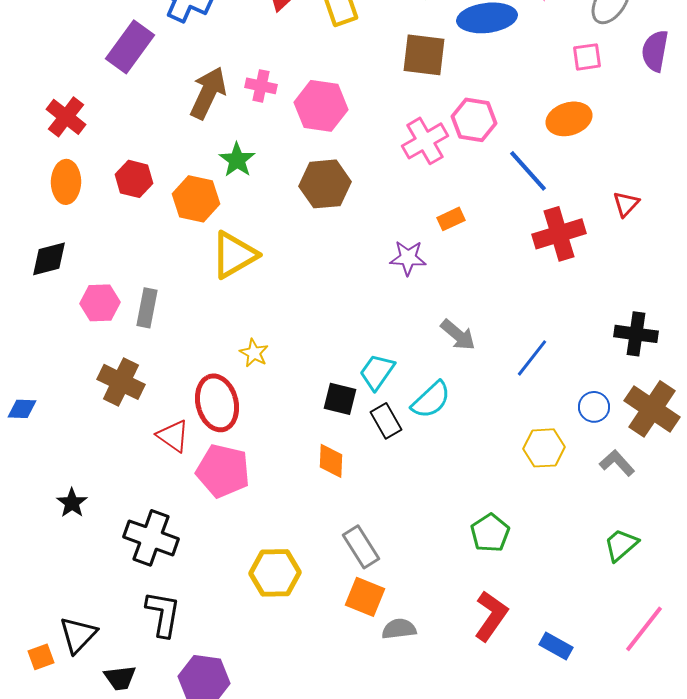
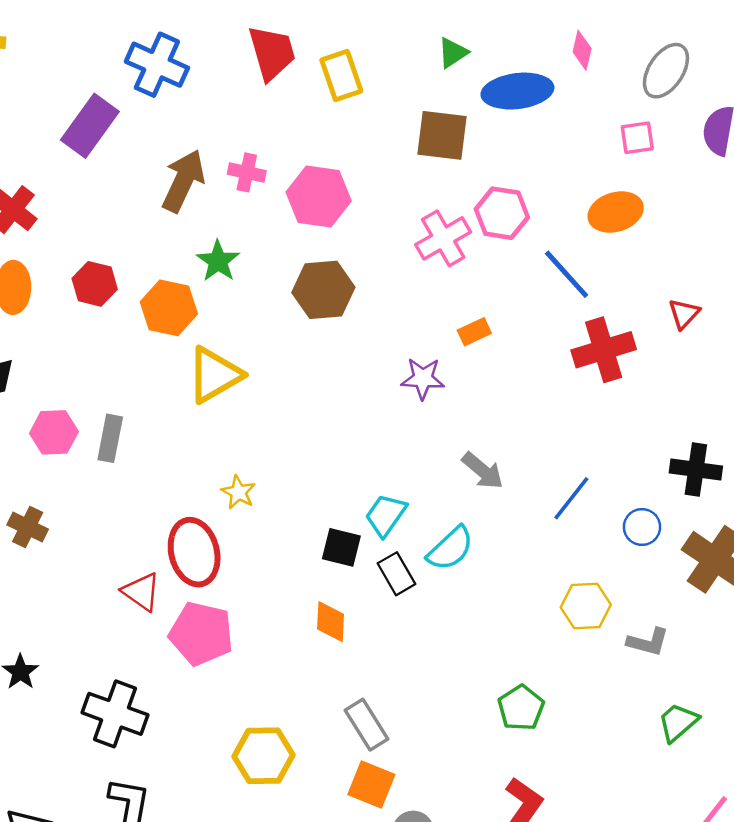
brown cross: (121, 382) -> (28, 527), moved, size x0.7
blue circle: (594, 407) -> (642, 527), moved
gray L-shape: (617, 463) -> (648, 642), moved, turned 147

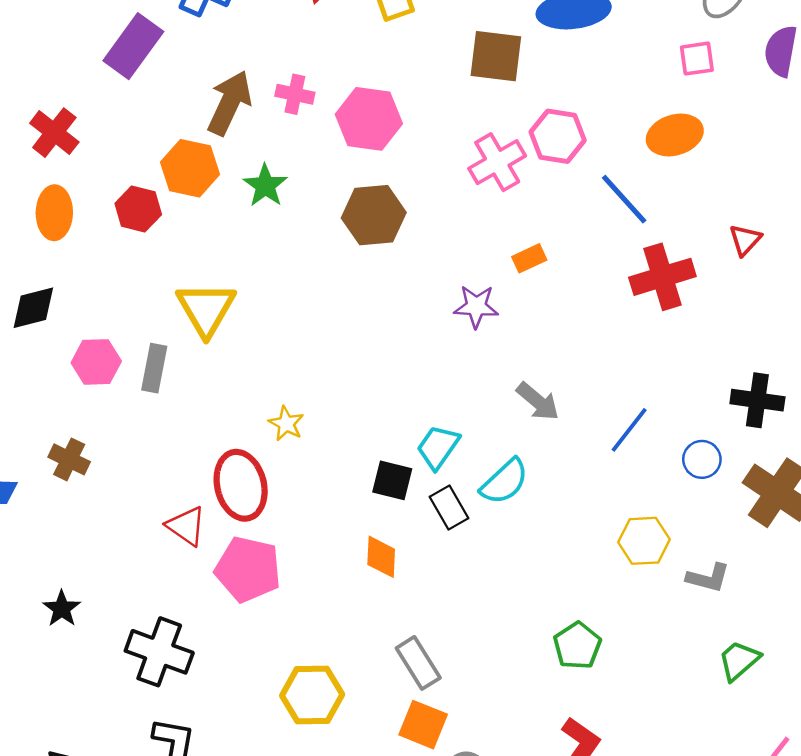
orange hexagon: (169, 308) -> (190, 168), moved
yellow triangle: (214, 375) -> (206, 309), moved, turned -30

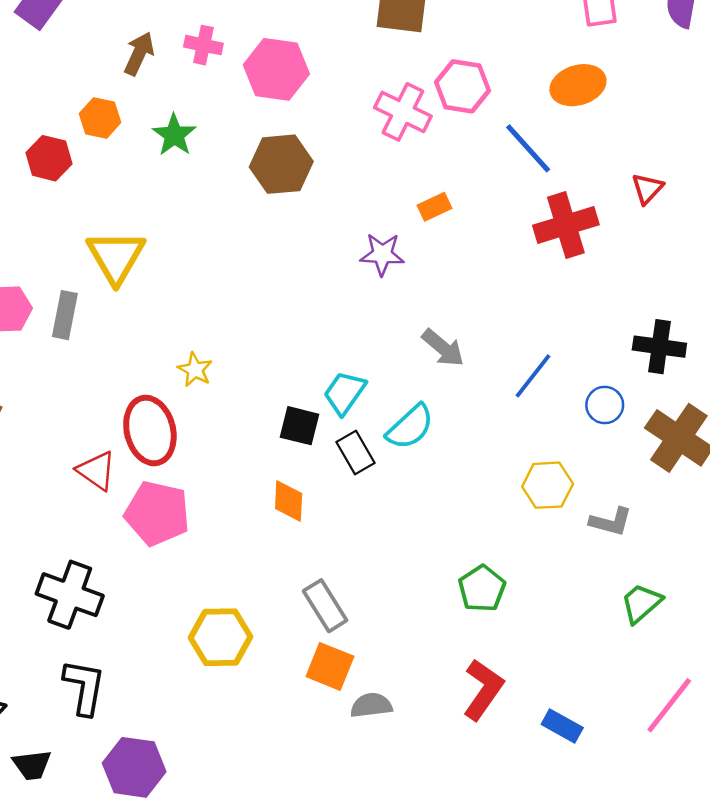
brown arrow: (229, 103) -> (139, 54), size x0.7
pink cross: (497, 162) -> (403, 112), turned -34
orange hexagon: (190, 168) -> (100, 118), size x0.7

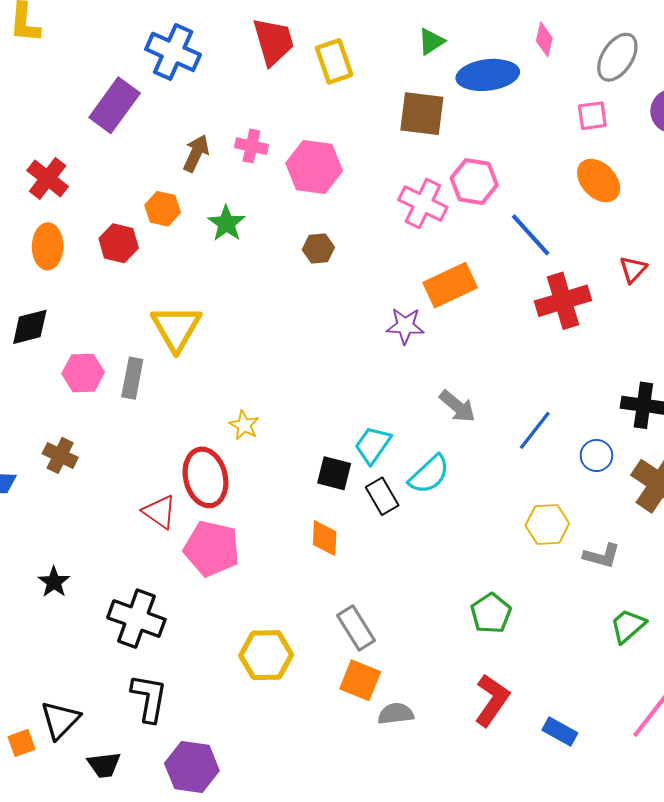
orange ellipse: (578, 85) -> (599, 181), moved, turned 63
brown hexagon: (281, 164) -> (318, 248), size x0.6
orange rectangle: (434, 207) -> (450, 285), size x1.8

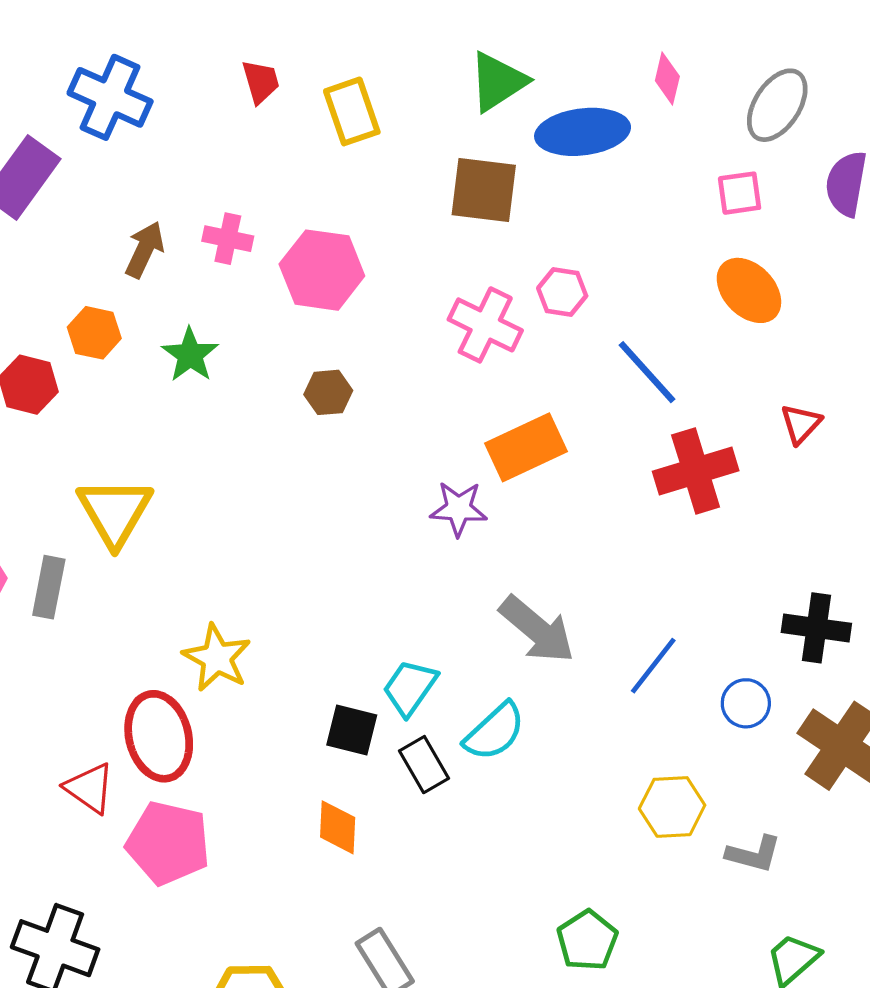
red trapezoid: (273, 41) -> (261, 82), size x0.6
green triangle: (431, 41) -> (498, 82), size x1.5
pink hexagon: (474, 182) -> (562, 292), size x0.7
gray arrow: (457, 406) -> (537, 630), size x1.4
yellow star: (244, 425) -> (217, 658), size x1.5

